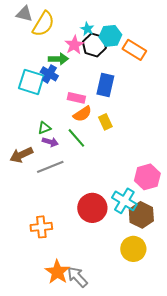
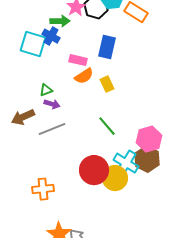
green line: (76, 138) -> (107, 126), moved
brown hexagon: (141, 215) -> (147, 159), moved
yellow circle: (133, 249) -> (115, 178), moved

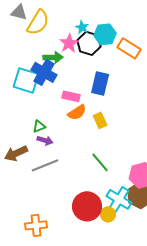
blue cross: (51, 36) -> (44, 72), size x1.4
yellow circle: (115, 178) -> (108, 214), size x0.6

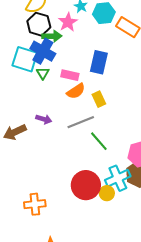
black hexagon: (89, 43) -> (39, 24), moved
green triangle: (39, 126) -> (43, 73), moved, turned -40
gray line: (45, 165) -> (81, 122), moved
cyan cross: (119, 199) -> (118, 178), turned 35

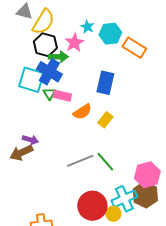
pink rectangle: (70, 75) -> (62, 96), moved
yellow rectangle: (99, 99) -> (105, 120), turned 63
purple arrow: (44, 119) -> (30, 140), moved
gray line: (81, 122) -> (80, 161), moved

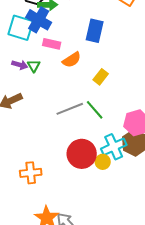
green triangle: (49, 94) -> (34, 66), moved
yellow rectangle: (105, 120) -> (101, 77), moved
purple arrow: (30, 140) -> (20, 65), moved

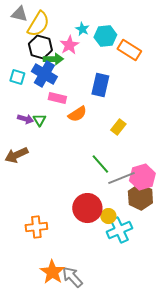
cyan square: (21, 28) -> (17, 77), moved, size x0.6
yellow rectangle: (101, 77) -> (118, 127), moved
gray line: (70, 109) -> (121, 178), moved
cyan cross: (114, 147) -> (119, 230), moved

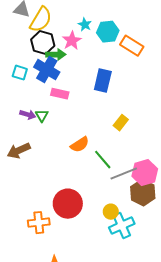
orange semicircle: (77, 114) -> (80, 145), moved
red circle: (87, 208) -> (68, 204), moved

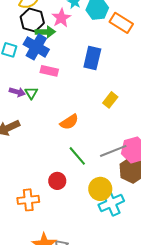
green line: (103, 160) -> (77, 156), moved
red circle: (68, 204) -> (57, 181), size x0.6
yellow circle: (111, 212) -> (100, 189), size x1.5

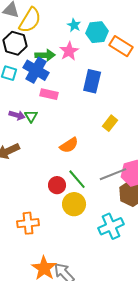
pink star: (61, 18) -> (69, 51), moved
black hexagon: (32, 20) -> (15, 43), moved
red circle: (57, 181) -> (57, 185), moved
yellow circle: (100, 189) -> (74, 204), moved

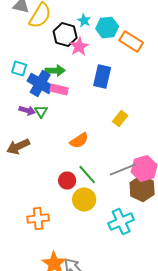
black hexagon: (15, 43) -> (65, 34), moved
green arrow: (45, 55) -> (55, 70), moved
blue cross: (36, 70) -> (40, 84), moved

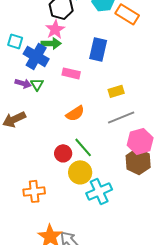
pink star: (79, 46) -> (55, 29), moved
pink rectangle: (59, 90) -> (71, 73), moved
yellow rectangle: (120, 118) -> (116, 91), turned 35
gray line: (123, 170) -> (121, 117), moved
cyan cross: (121, 222) -> (99, 191), moved

